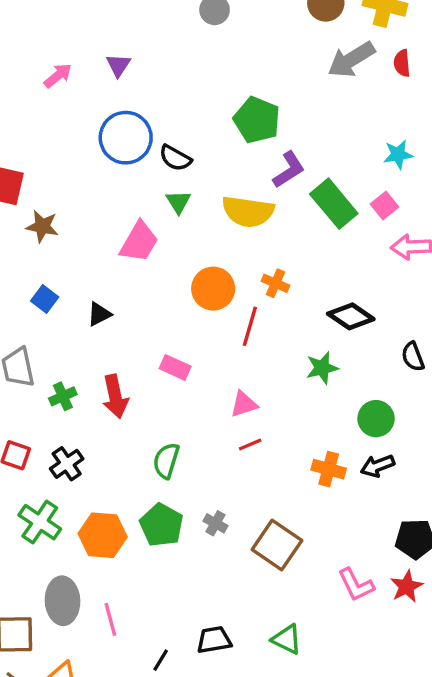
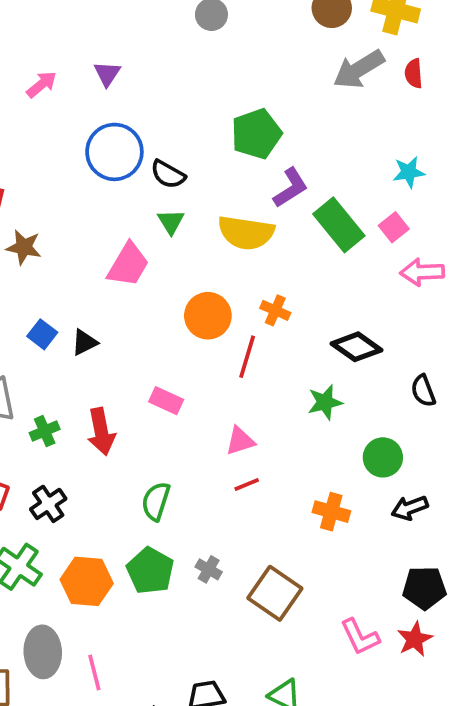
green pentagon: (257, 120) -> (256, 134), turned 30
blue square: (45, 299) -> (42, 334), moved
black arrow: (377, 466) -> (410, 508), moved

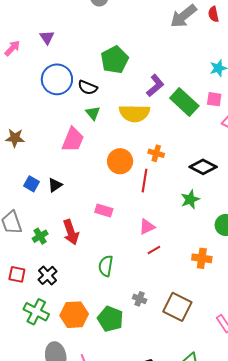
green pentagon: (256, 134) -> (115, 60), moved
pink square: (394, 227) -> (214, 99), turned -35
green pentagon: (150, 571) -> (110, 319), moved

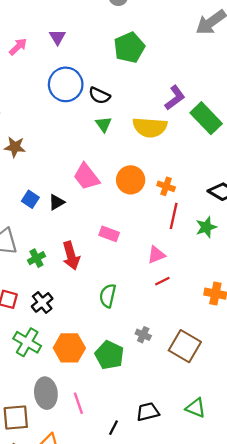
green pentagon: (115, 60) -> (129, 48), moved
pink trapezoid: (73, 140) -> (86, 177), moved, turned 116
orange cross: (156, 153) -> (166, 186), moved
red line: (144, 181) -> (174, 216), moved

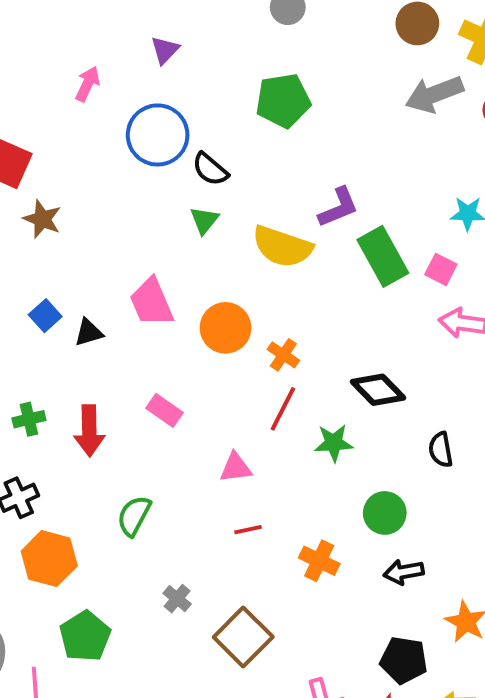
pink arrow: (18, 47) -> (87, 84), moved, turned -36
red line: (162, 281) -> (248, 530), moved
orange hexagon: (69, 348) -> (49, 559), moved
green pentagon: (109, 355) -> (85, 636), moved

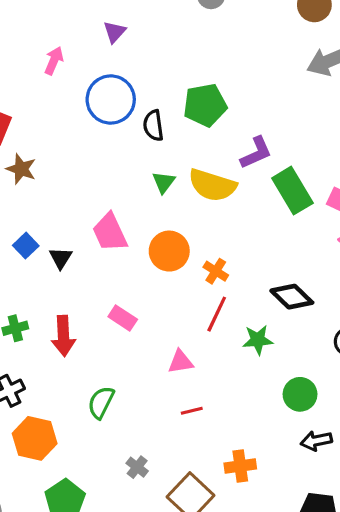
green pentagon: (283, 101) -> (205, 105), moved
black semicircle: (210, 169) -> (153, 125), turned 44
green triangle: (204, 220) -> (164, 182), moved
black triangle: (89, 332) -> (61, 258), turned -40
orange cross: (319, 561) -> (240, 466), moved, turned -32

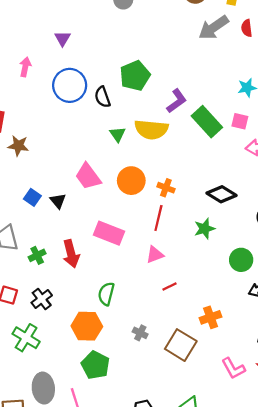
red line: (217, 314) -> (158, 218), moved
pink rectangle: (123, 318) -> (109, 233), size x1.5
orange hexagon: (35, 438) -> (87, 326), moved

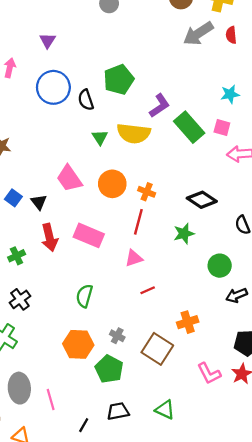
red arrow: (71, 254) -> (49, 238), moved
orange hexagon: (87, 326) -> (78, 344), moved
green pentagon: (95, 365) -> (109, 369), moved

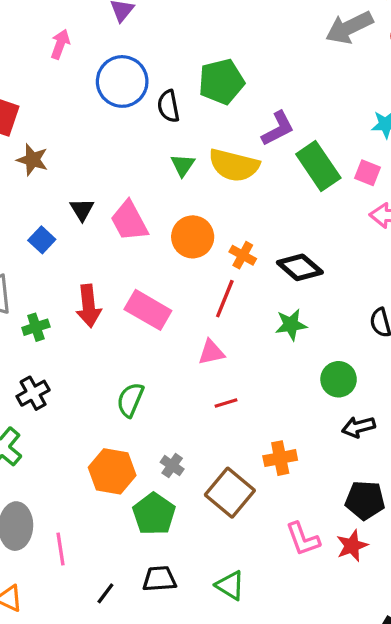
black diamond: (202, 200) -> (300, 267), moved
black triangle: (39, 202) -> (82, 209), moved

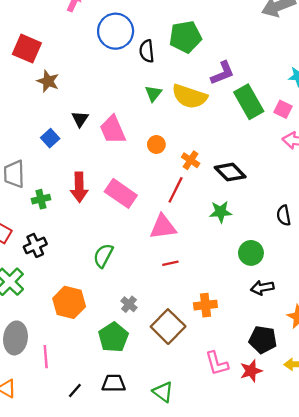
orange circle: (193, 237) -> (156, 145), size x0.6
pink triangle: (211, 352) -> (163, 227), size x1.4
orange hexagon: (112, 471) -> (69, 302), moved

